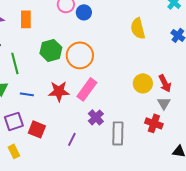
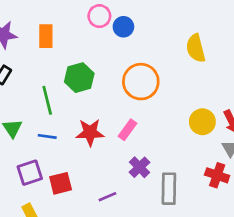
orange circle: (80, 55) -> (141, 82), moved
green line: (15, 63) -> (47, 100), moved
pink rectangle: (87, 89) -> (127, 130), size x0.7
red square: (37, 129) -> (61, 183), turned -36
purple line: (72, 139) -> (107, 197), turned 40

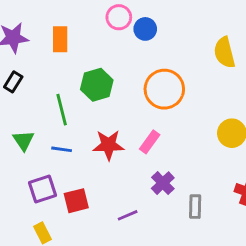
gray rectangle: (169, 189) -> (195, 207), size x0.7

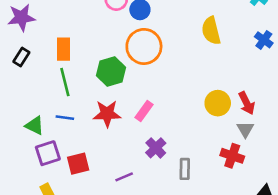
orange rectangle: (60, 39) -> (64, 49), moved
green hexagon: (97, 85) -> (111, 71), moved
orange circle: (164, 89) -> (144, 46), moved
green triangle: (23, 141) -> (35, 126), moved, turned -30

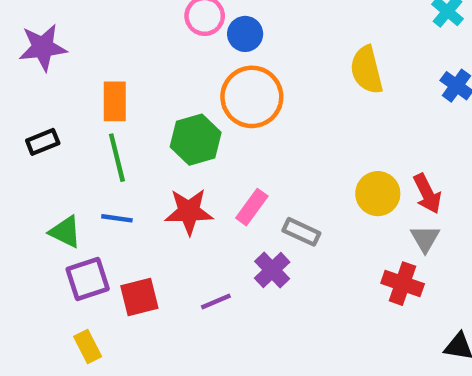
black rectangle: (21, 57) -> (43, 142), moved, turned 36
gray rectangle: (185, 169) -> (301, 232), moved, turned -66
purple line: (124, 177) -> (216, 302), moved

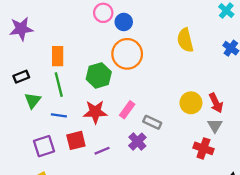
green triangle: (65, 232) -> (33, 101), moved, turned 42
red square: (139, 297) -> (76, 140), moved
purple line: (216, 302) -> (102, 151), moved

